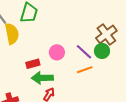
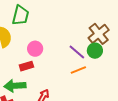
pink circle: (57, 52) -> (35, 49), moved
green arrow: (42, 78) -> (15, 86), moved

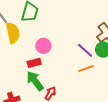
green arrow: (15, 86) -> (35, 81), moved, turned 55

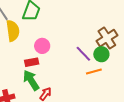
orange line: (86, 68) -> (94, 71), moved

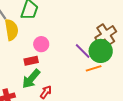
green circle: (101, 54) -> (101, 51), size x1.5
green arrow: (31, 80) -> (31, 79), turned -105

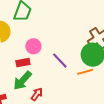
purple line: (83, 51) -> (60, 61), moved

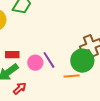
pink circle: (33, 46) -> (35, 63), moved

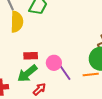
purple line: (49, 60) -> (65, 72), moved

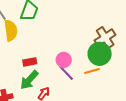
pink circle: (54, 63) -> (64, 60), moved

